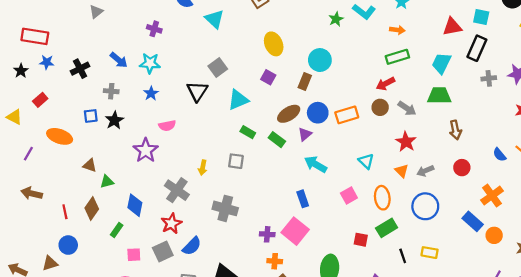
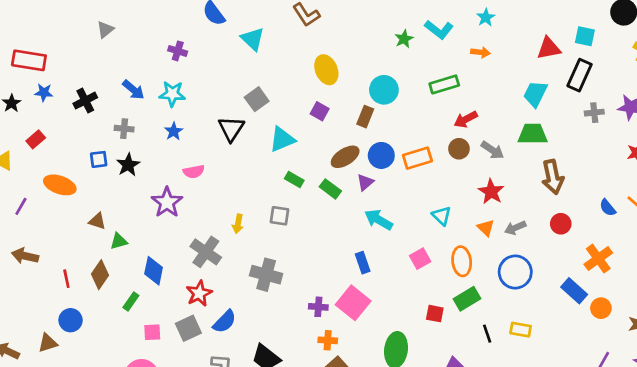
green rectangle: (397, 57) -> (444, 84), moved
brown arrow: (455, 130) -> (553, 177), size x1.4

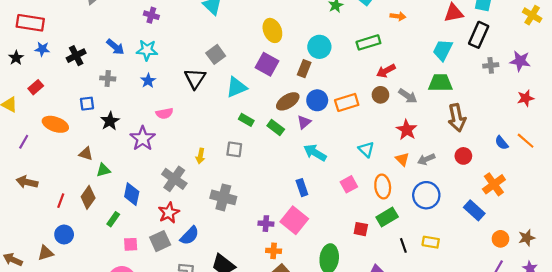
purple square: (320, 111) -> (267, 64), size x1.5
black star: (128, 165) -> (110, 121), moved
red line: (66, 279) -> (61, 201), turned 32
orange circle: (601, 308) -> (500, 239), moved

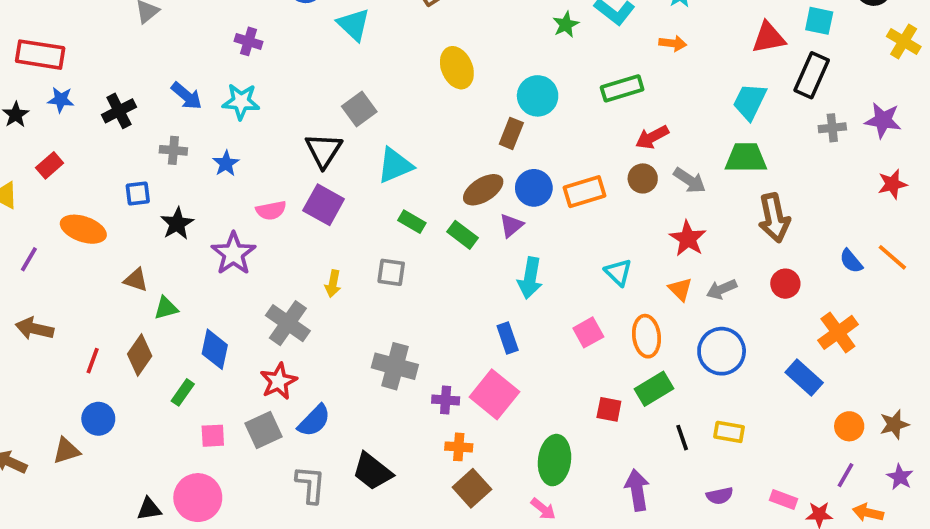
purple square: (267, 64) -> (324, 205), moved
blue star: (148, 81) -> (226, 163), moved
cyan arrow: (315, 153) -> (530, 278), turned -110
gray cross: (223, 197) -> (395, 366), moved

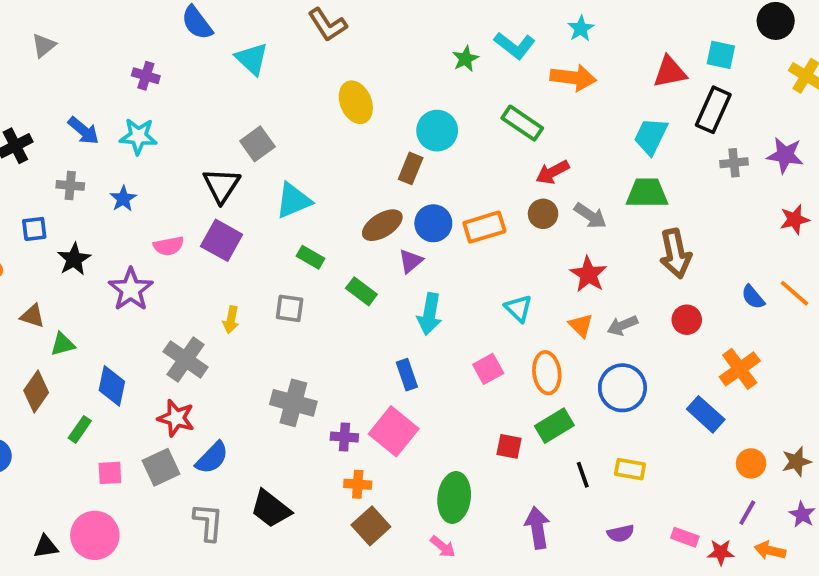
orange arrow: (673, 43) -> (573, 78), size x1.6
green rectangle: (622, 88) -> (522, 123), turned 51
green rectangle: (463, 235) -> (361, 291), moved
red star: (279, 381) -> (176, 418), turned -30

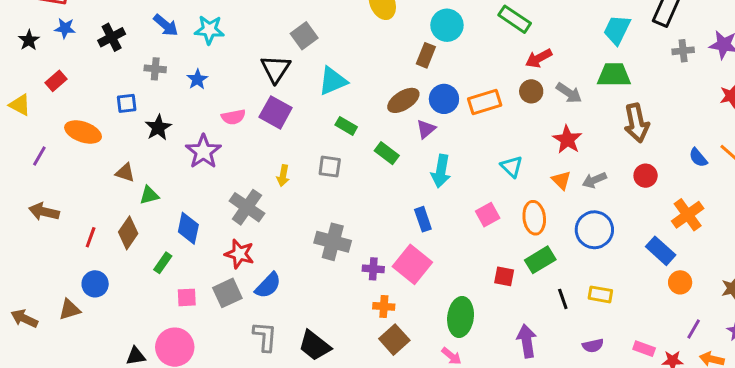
orange circle: (751, 463) -> (680, 282), moved
black trapezoid: (271, 509) -> (315, 346), moved

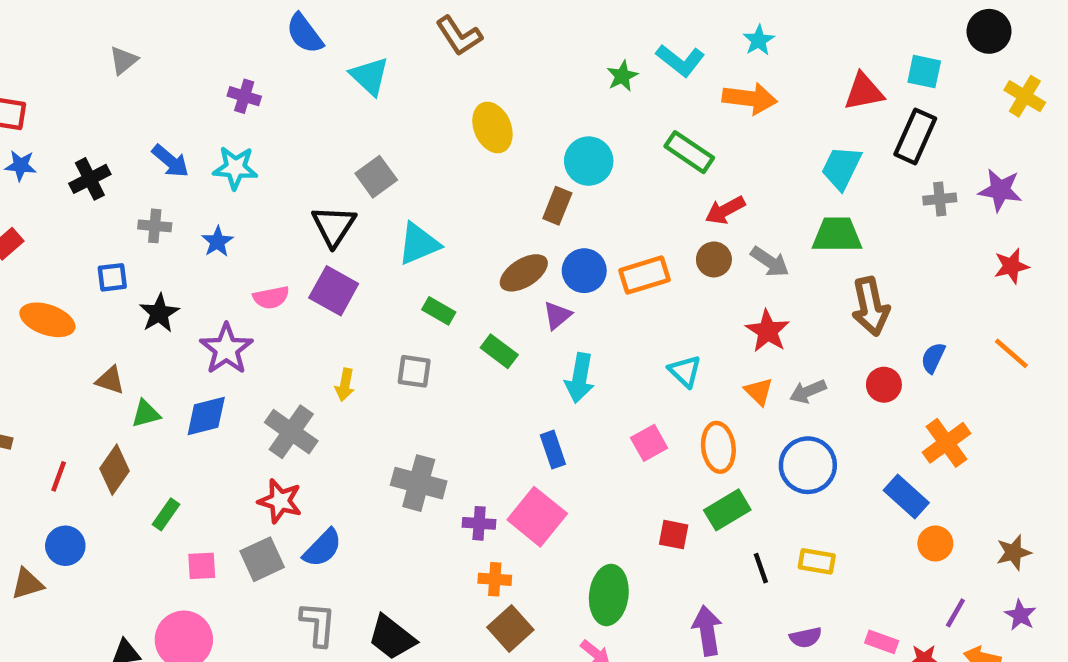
blue semicircle: (698, 158) -> (933, 358), moved, turned 65
blue diamond: (188, 228) -> (206, 416), moved, turned 64

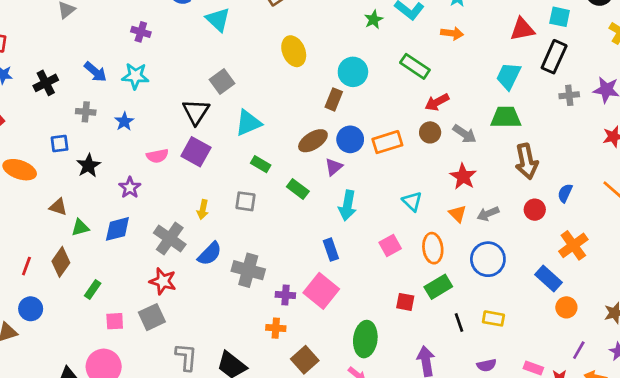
orange arrow: (750, 98) -> (452, 33), size x0.7
purple star: (226, 349) -> (130, 188), size x0.7
blue semicircle: (323, 548) -> (210, 254), moved
orange cross: (495, 579) -> (276, 328), moved

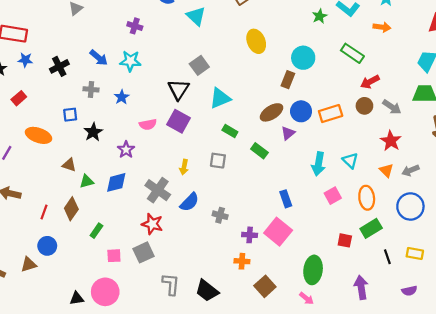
cyan arrow: (347, 205) -> (319, 164), moved
gray cross: (248, 270) -> (220, 215), size x0.6

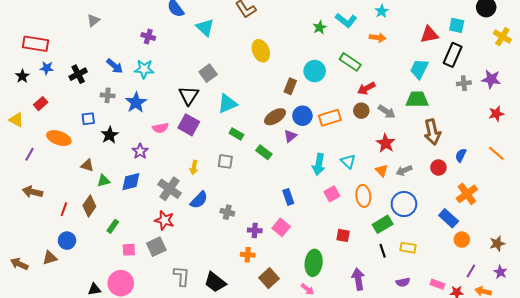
cyan circle: (303, 58) -> (315, 71), moved
blue star: (122, 97) -> (136, 103), size x1.5
green rectangle: (371, 228) -> (383, 224), moved
pink square: (278, 232) -> (281, 227), size x0.7

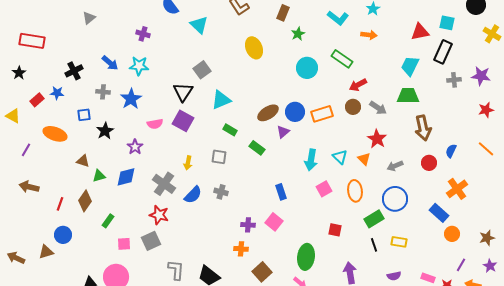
green star: (320, 27) -> (298, 34), moved
blue star: (47, 68) -> (57, 93), moved
brown rectangle: (290, 86) -> (283, 13), moved
orange triangle: (382, 171) -> (364, 159), moved
gray cross: (227, 212) -> (221, 192), moved

